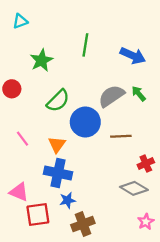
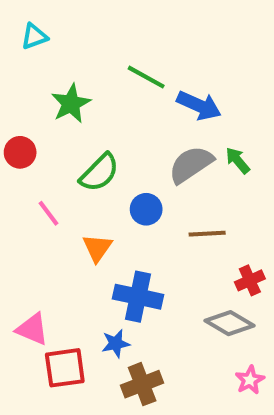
green line: (85, 45) -> (146, 77), turned -70
blue arrow: (133, 56) -> (199, 106), moved
blue circle: (85, 122) -> (146, 209), size x0.6
pink line: (22, 139) -> (49, 213), moved
blue cross: (58, 173) -> (138, 297), moved

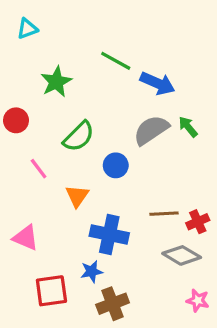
brown line: (207, 234) -> (164, 214), moved
pink triangle: (32, 329) -> (26, 238), moved
pink star: (250, 380) -> (198, 300), turned -30

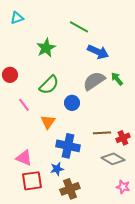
green line: (116, 61) -> (79, 27), moved
green star: (56, 82) -> (46, 48), moved
pink triangle: (26, 238) -> (24, 158), moved

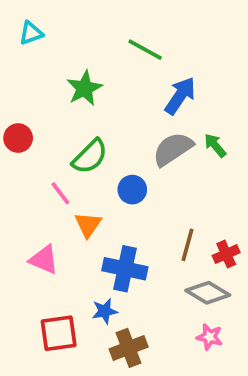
blue arrow: (98, 52) -> (180, 96), turned -80
pink line: (24, 105) -> (60, 193), moved
brown line: (102, 133) -> (188, 245), turned -72
pink triangle: (24, 158) -> (44, 260), moved
pink star: (123, 187) -> (210, 337), moved

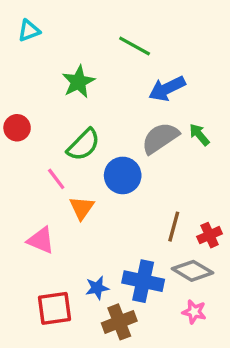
blue arrow: (180, 96) -> (167, 89), turned -150
blue circle: (132, 190) -> (123, 175), size x1.4
blue cross: (125, 269) -> (143, 281), moved

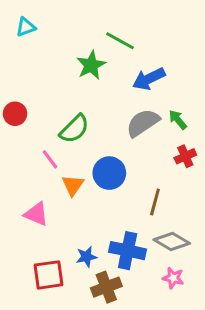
green star: (78, 82) -> (91, 65), moved
blue circle: (123, 175) -> (109, 173), moved
red cross: (210, 235) -> (185, 156), moved

